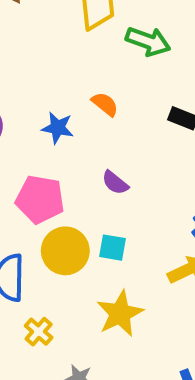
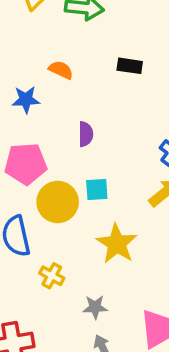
purple semicircle: (115, 183) -> (86, 134), turned -115

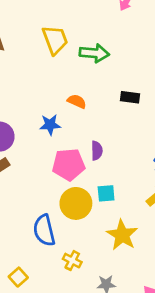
pink pentagon: (26, 164) -> (69, 165), moved

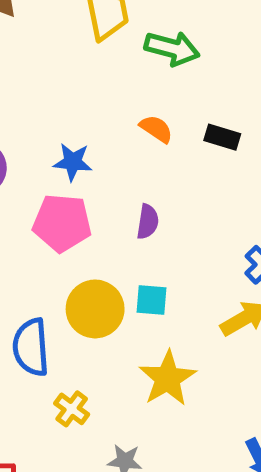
orange semicircle: (77, 101) -> (156, 129), moved
pink pentagon: (69, 165) -> (62, 223), moved

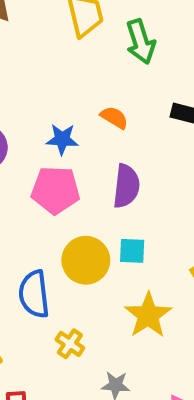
green arrow: (172, 48) -> (141, 42), turned 60
orange semicircle: (156, 129) -> (114, 117), moved
purple semicircle: (148, 222) -> (126, 186), size x1.5

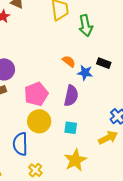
blue star: (62, 139) -> (85, 73), moved
pink pentagon: (55, 190) -> (36, 94), turned -30
yellow circle: (86, 260) -> (39, 121), moved

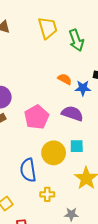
purple semicircle: (71, 96) -> (72, 113), turned -75
yellow circle: (39, 121) -> (54, 153), moved
yellow cross: (35, 170) -> (47, 194), turned -32

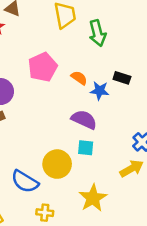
pink pentagon: (37, 117) -> (43, 67), moved
cyan square: (77, 146) -> (86, 148), moved
blue semicircle: (28, 170) -> (25, 181), turned -55

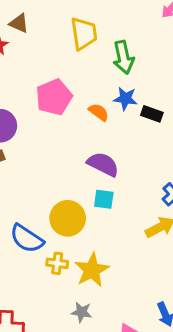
blue star: (100, 91) -> (125, 99), moved
yellow star: (93, 198) -> (92, 270), moved
yellow cross: (45, 213) -> (57, 263), moved

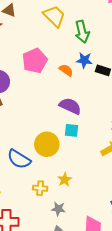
yellow trapezoid: (84, 34) -> (54, 16), turned -35
yellow cross: (57, 263) -> (40, 188), moved
yellow star: (92, 270) -> (65, 180), size x0.6

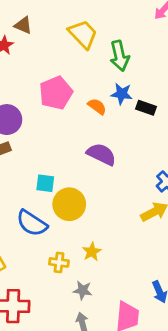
cyan square: (71, 130) -> (45, 183), moved

